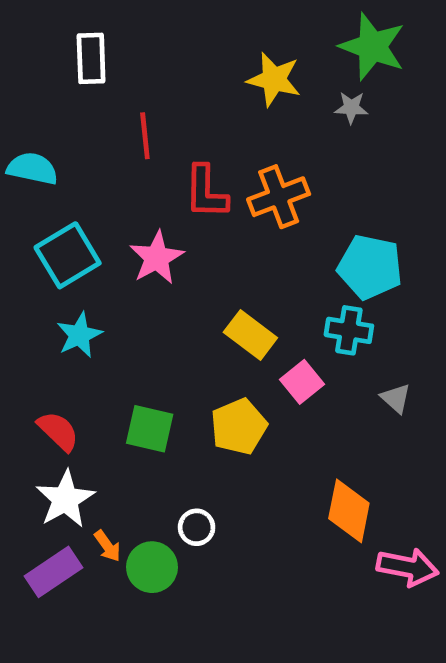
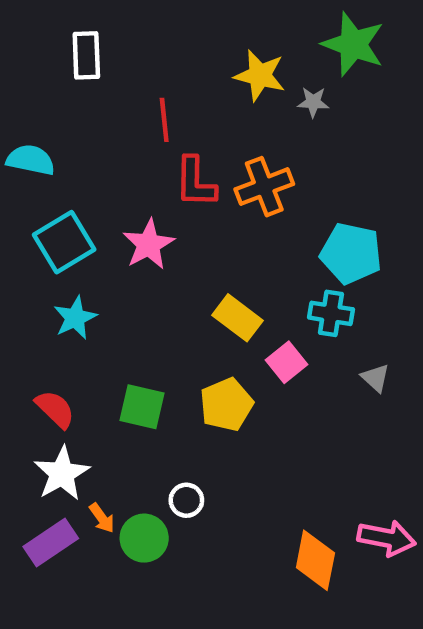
gray star: (351, 108) -> (313, 102), moved
red line: (145, 136) -> (164, 120), moved
orange diamond: (349, 511) -> (315, 560), moved

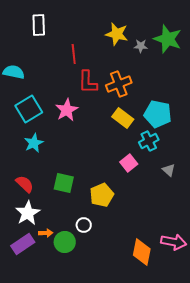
green star: (353, 44) -> (168, 39), moved
cyan cross: (331, 313) -> (149, 141), turned -36
yellow rectangle: (238, 318) -> (123, 118), moved
yellow pentagon: (226, 405) -> (102, 195), moved
orange arrow: (102, 518) -> (46, 233), turned -56

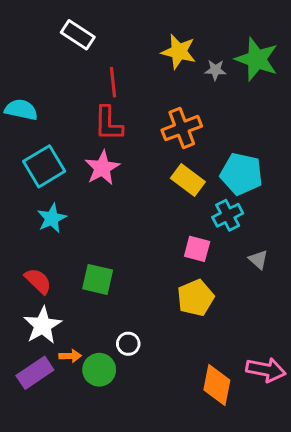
white rectangle: (39, 25) -> (78, 35), moved, turned -55
red L-shape: (88, 82) -> (108, 123), moved
pink square: (129, 163) -> (197, 249), turned -36
yellow pentagon: (102, 195) -> (196, 298), moved

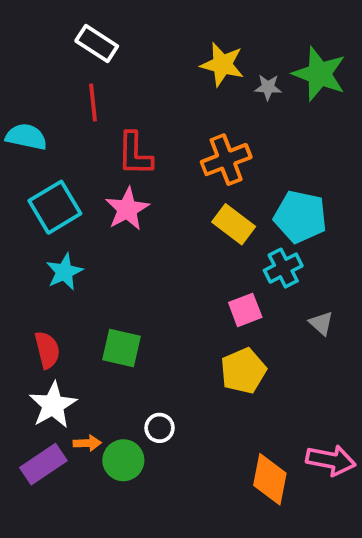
red line: (113, 82) -> (93, 102), moved
pink square: (197, 249) -> (245, 310), turned -36
red semicircle: (38, 281) -> (47, 350), turned 32

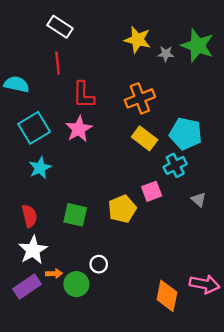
yellow pentagon: (243, 371) -> (122, 209), moved

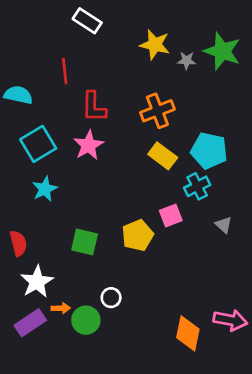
white rectangle: (60, 27) -> (87, 21), moved
red semicircle: (29, 216) -> (18, 243), moved

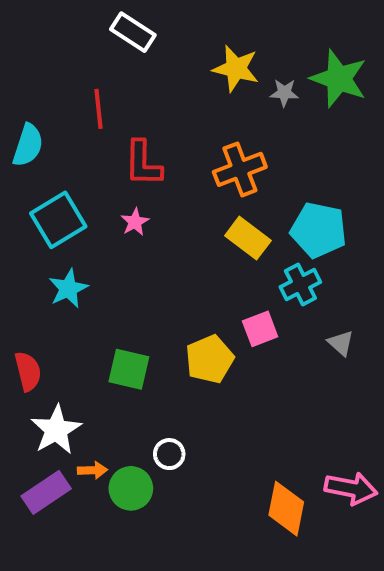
cyan semicircle: (18, 95) -> (28, 145), turned 96
pink star: (89, 145) -> (135, 222), size x0.6

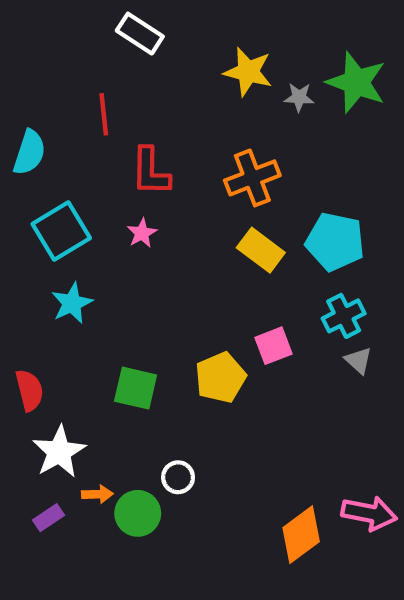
cyan cross: (300, 284) -> (344, 316), moved
purple rectangle: (46, 492) -> (49, 518), size x0.6
orange diamond: (286, 509) -> (301, 535), turned 42

